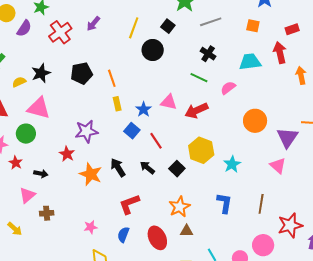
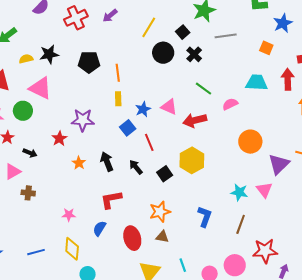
black cross: (208, 54) -> (194, 54), moved
cyan star: (232, 164) -> (239, 192), moved, turned 30
orange star: (91, 174) -> (79, 163), size x0.6

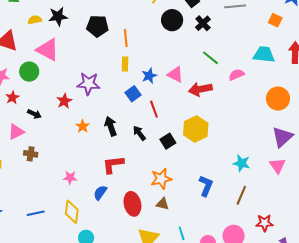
orange circle: (250, 142) -> (278, 99), moved
pink triangle: (264, 190) -> (277, 166), moved
red star: (265, 251) -> (264, 223), size x0.7

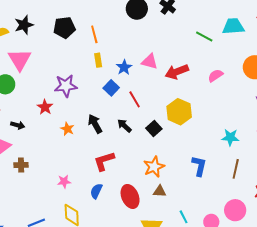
pink triangle: (48, 50) -> (20, 60), turned 40
green line: (211, 58) -> (204, 37), moved
pink semicircle: (236, 75) -> (215, 76), moved

